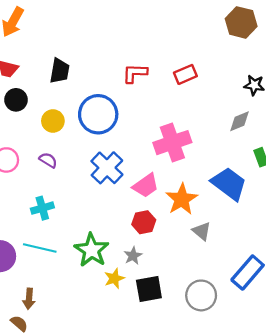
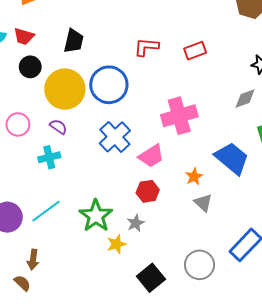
yellow circle: (53, 121) -> (65, 89), size x1.8
orange star: (182, 199) -> (194, 177), moved, size x0.6
cyan cross: (42, 208) -> (49, 157), moved
cyan line: (40, 248) -> (46, 211), turned -52
black square: (149, 289) -> (151, 278), moved, turned -32

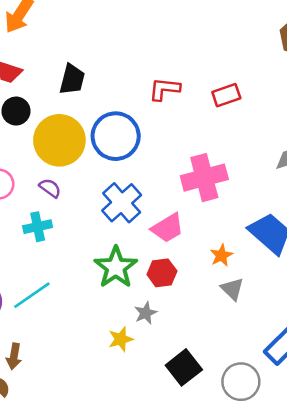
green star: (96, 216) -> (116, 267), moved
gray circle: (200, 265) -> (241, 382), moved
black square: (151, 278) -> (184, 367), moved

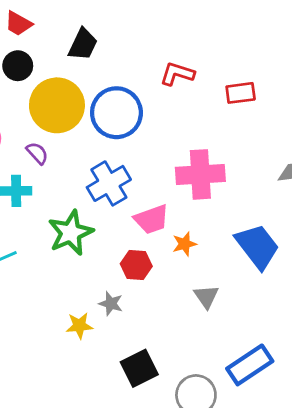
orange star: (221, 255) -> (184, 244), moved
green star: (116, 267) -> (71, 233), moved
gray star: (146, 313) -> (111, 304), turned 30

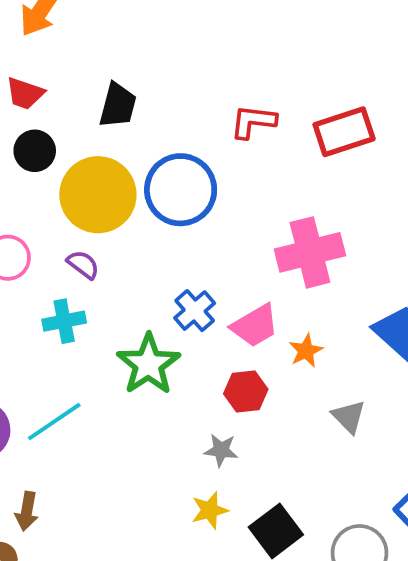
red rectangle: (241, 93) -> (344, 132), size x1.4
blue cross: (109, 183) -> (195, 311), moved, size x0.7
yellow star: (79, 326) -> (210, 510), moved

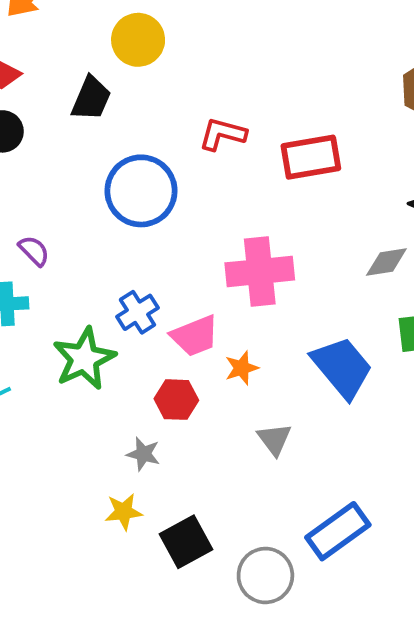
yellow circle: (98, 195) -> (138, 40), moved, size x0.7

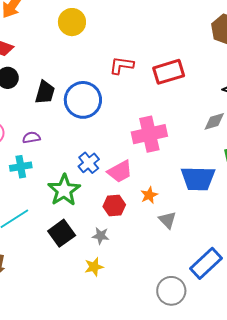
black trapezoid: (91, 98) -> (45, 92), moved
purple semicircle: (34, 251) -> (31, 138), turned -48
blue trapezoid: (342, 367) -> (198, 179), turned 138
orange star: (242, 368) -> (149, 195), moved
black square: (186, 542) -> (62, 233), moved

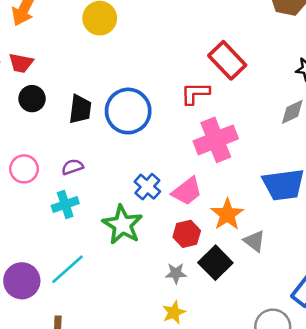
red L-shape: (122, 65) -> (195, 93), moved
red rectangle: (169, 72) -> (227, 60), turned 72
orange star: (149, 195) -> (227, 214), size x1.5
black square: (62, 233) -> (215, 263), moved

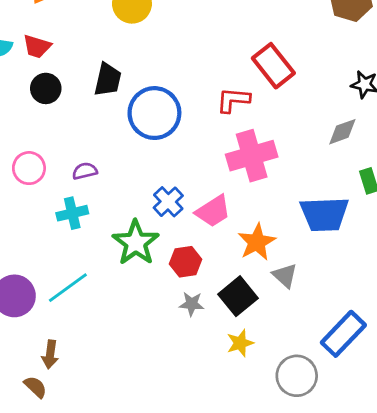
black trapezoid: (80, 109) -> (108, 80), moved
red hexagon: (187, 234) -> (186, 262), moved
yellow star: (174, 312) -> (240, 343), moved

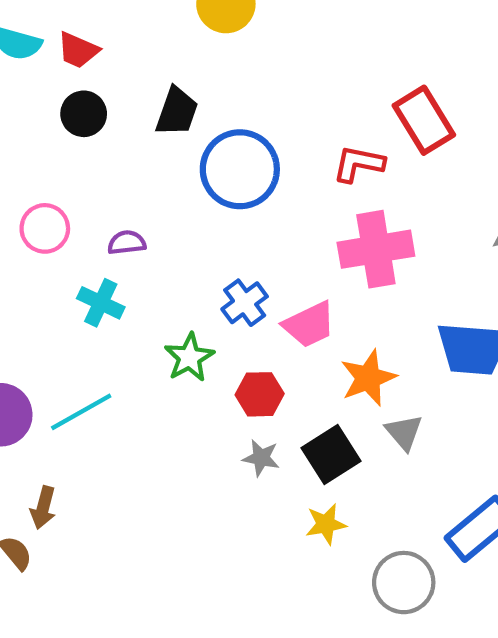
cyan cross: (72, 213) -> (101, 303), turned 32
green star: (136, 243) -> (189, 357), size x0.7

